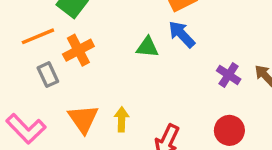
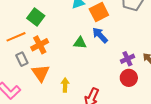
purple cross: (229, 75) -> (127, 59), turned 32
orange triangle: (83, 119) -> (41, 73), moved
red circle: (229, 130) -> (129, 78), moved

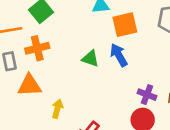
purple cross: (127, 59) -> (147, 95), turned 32
orange triangle: (41, 73) -> (29, 85), turned 48

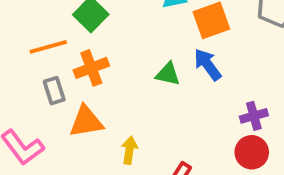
purple cross: (147, 95) -> (254, 116), turned -30

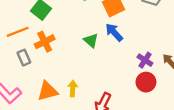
green triangle: (168, 74) -> (91, 40), turned 35
purple cross: (254, 116) -> (145, 60), turned -35
orange triangle: (86, 122) -> (48, 91), moved

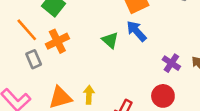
orange line: (18, 32) -> (27, 30), turned 70
red circle: (146, 82) -> (163, 96), moved

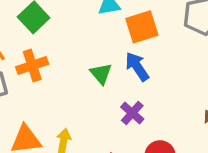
purple cross: (171, 63) -> (132, 113), moved

